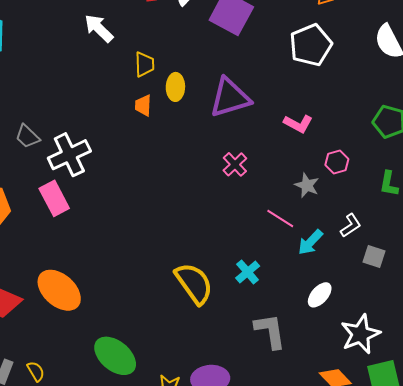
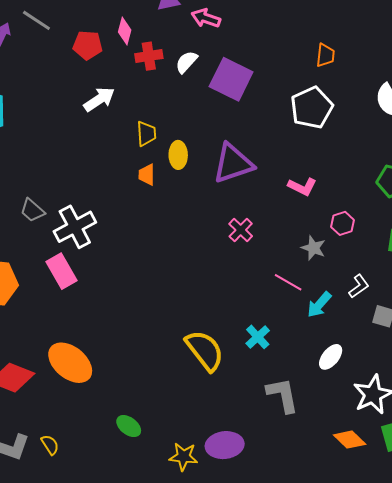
white arrow: (99, 28) -> (99, 99), turned 104
green ellipse: (115, 356) -> (129, 426), size x0.6

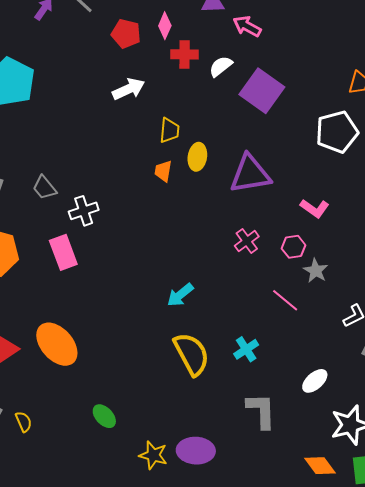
pink hexagon: (342, 223) -> (293, 247), moved
white cross: (75, 227) -> (84, 211), size x0.7
cyan arrow: (319, 305) -> (180, 295), moved

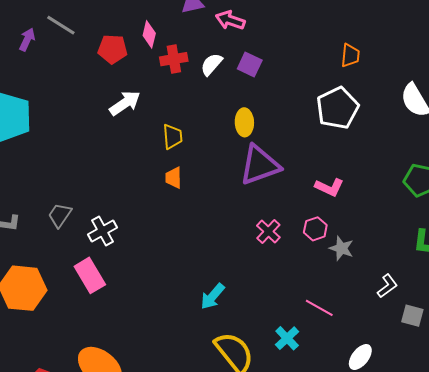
purple square: (262, 91) -> (250, 65), moved, size x0.6
yellow ellipse: (197, 157) -> (244, 122), moved
gray trapezoid: (44, 188) -> (60, 215), turned 84
pink line: (285, 300) -> (319, 308), moved

